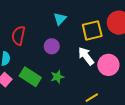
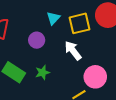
cyan triangle: (60, 19) -> (53, 18), moved
pink circle: (108, 65) -> (95, 77), moved

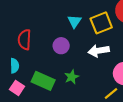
white arrow: (73, 51) -> (99, 51), turned -54

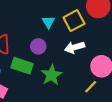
green star: (72, 77) -> (51, 75), size x1.5
green rectangle: (43, 81) -> (22, 66), moved

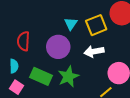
purple circle: (38, 46) -> (58, 47), size x1.5
green rectangle: (22, 66) -> (41, 76), moved

